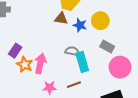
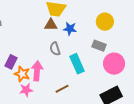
yellow circle: (100, 21) -> (105, 22), moved
gray semicircle: (72, 51) -> (55, 49), moved, turned -112
brown line: (74, 85) -> (62, 89), moved
pink star: (50, 88) -> (26, 90), moved

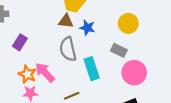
gray semicircle: (55, 49) -> (68, 49), size x1.5
purple rectangle: (11, 62) -> (20, 42), moved
pink arrow: (37, 71) -> (45, 72), turned -54

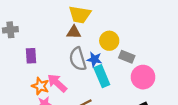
yellow circle: (128, 23) -> (109, 41), moved
blue star: (87, 28) -> (94, 59), moved
purple rectangle: (20, 42) -> (31, 56), turned -32

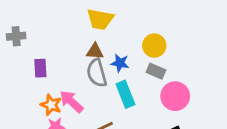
brown triangle: (74, 32) -> (95, 51), moved
yellow circle: (109, 41) -> (154, 46), moved
blue star: (94, 59) -> (120, 63), moved

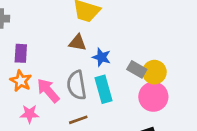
yellow circle: (154, 46) -> (154, 72), moved
gray semicircle: (97, 73) -> (77, 85), moved
orange star: (51, 105) -> (21, 81), moved

